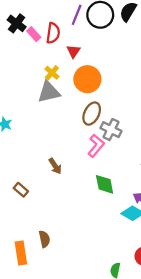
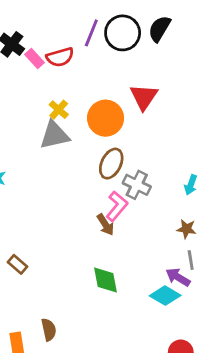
red semicircle: (53, 33) -> (60, 57), turned 66
red triangle: (73, 51) -> (144, 97), moved, size x1.5
brown arrow: (55, 166) -> (106, 225), moved
green diamond: (105, 184) -> (106, 280), moved

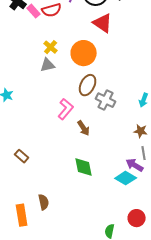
red triangle: (144, 97) -> (103, 23), moved, turned -30
gray triangle: (54, 135) -> (48, 65), size x0.7
pink L-shape: (117, 206) -> (66, 109), moved

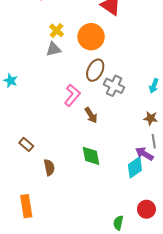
cyan diamond: (126, 178) -> (135, 167), turned -65
brown semicircle: (44, 202) -> (49, 167), moved

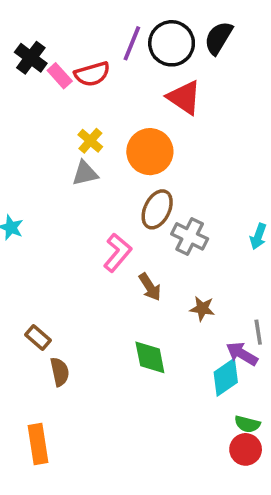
brown star: (151, 118) -> (202, 309), moved
brown semicircle: (49, 167) -> (60, 372), moved
green semicircle: (118, 223) -> (247, 424), moved, turned -88

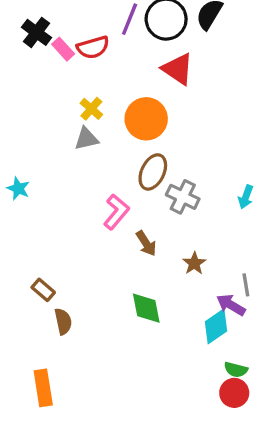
brown star: (202, 309) -> (194, 263), turned 30

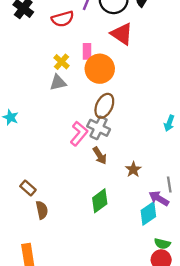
pink rectangle: (63, 49) -> (87, 51), moved, turned 42
gray cross: (183, 197) -> (99, 128), moved
green diamond: (146, 308) -> (100, 201), turned 65

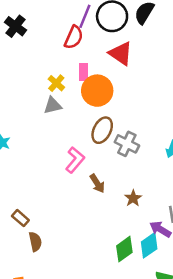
red semicircle: (63, 19) -> (74, 37), moved, turned -50
gray cross: (99, 128) -> (127, 144), moved
green diamond: (100, 201) -> (124, 249), moved

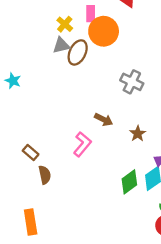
brown ellipse: (102, 130) -> (78, 52), moved
pink L-shape: (75, 160) -> (82, 144), moved
brown arrow: (97, 183) -> (104, 120), turned -30

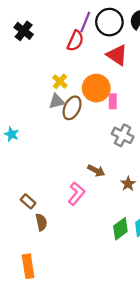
pink rectangle: (91, 14) -> (113, 101), moved

